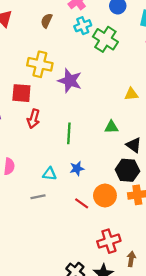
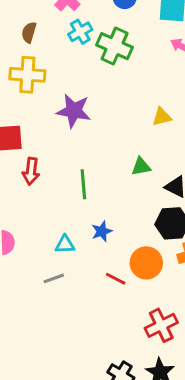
yellow cross: (40, 64) -> (27, 75), moved

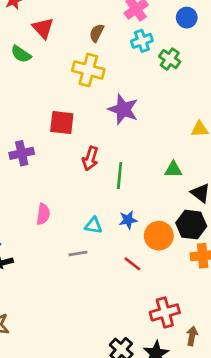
green cross: (114, 46) -> (170, 59), size x0.7
red arrow: (31, 171) -> (90, 159), moved
orange circle: (146, 263) -> (159, 236), moved

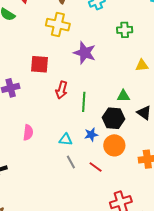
green cross: (170, 59) -> (125, 30), moved, turned -35
black hexagon: (191, 225) -> (114, 118), moved
gray line: (78, 253) -> (71, 162), moved, turned 72

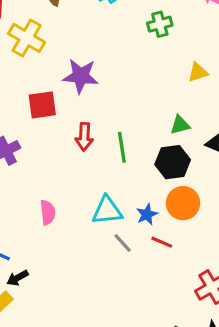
yellow cross: (58, 25) -> (27, 38), moved, turned 30
purple star: (85, 53) -> (81, 76), moved
blue star: (91, 135) -> (147, 214), moved
cyan triangle: (66, 140) -> (107, 211), size x1.5

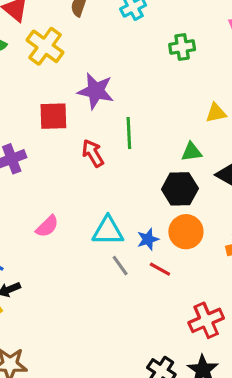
yellow triangle: (198, 72) -> (216, 113), moved
red arrow: (84, 137) -> (93, 153), turned 140
green line: (122, 147) -> (129, 133), moved
pink semicircle: (48, 212) -> (47, 226), turned 45

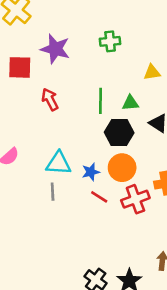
green cross: (182, 47) -> (110, 41), moved
green line: (129, 133) -> (101, 101), moved
gray line: (120, 266) -> (53, 192), moved, turned 30
red cross: (206, 320) -> (135, 199), moved

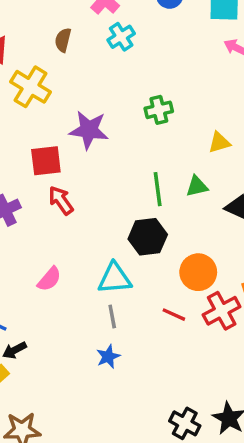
red arrow: (50, 99) -> (61, 200), moved
black hexagon: (119, 132) -> (148, 237), moved
blue star: (91, 172) -> (108, 357), moved

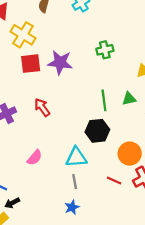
red square: (46, 161) -> (31, 64), moved

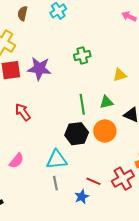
orange circle: (130, 154) -> (105, 131), moved
blue star: (72, 207) -> (82, 197), moved

